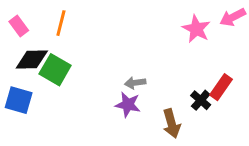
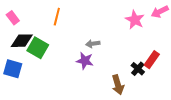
orange line: (61, 23) -> (57, 17), moved
gray arrow: (135, 83) -> (93, 44), moved
purple star: (128, 105) -> (85, 61), moved

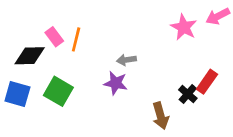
orange line: (57, 17) -> (76, 39), moved
pink rectangle: (13, 18) -> (54, 37), moved
green square: (38, 48) -> (58, 91), moved

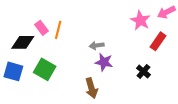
red rectangle: (207, 82) -> (158, 41), moved
purple star: (116, 83) -> (104, 62), moved
brown arrow: (161, 116) -> (91, 88), moved

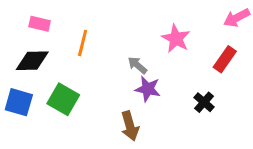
pink star: (140, 20) -> (176, 39), moved
pink rectangle: (41, 28) -> (40, 24), moved, turned -40
gray arrow: (97, 45) -> (137, 65), turned 48

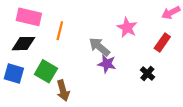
pink rectangle: (40, 24) -> (29, 17), size x1.6
gray arrow: (137, 65) -> (99, 47), size x1.5
brown arrow: (130, 126) -> (63, 91), moved

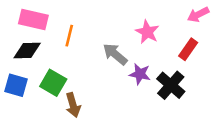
purple star: (107, 64) -> (140, 74), moved
black cross: (147, 73) -> (171, 85), size x1.6

